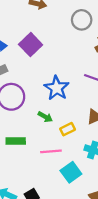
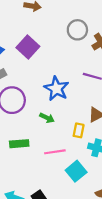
gray circle: (82, 20) -> (77, 30), moved
yellow rectangle: (68, 129) -> (79, 130), moved, turned -48

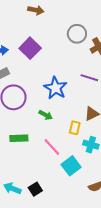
pink line: (55, 152) -> (52, 147), turned 54

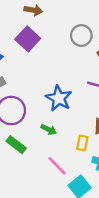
purple square: (30, 48) -> (28, 39), moved
green rectangle: (19, 138) -> (16, 145), moved, turned 42

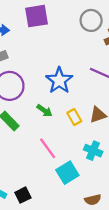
purple square: (28, 39) -> (36, 16), turned 30
yellow rectangle: (82, 143) -> (74, 117), moved, turned -49

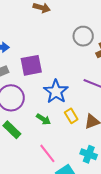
purple square: (36, 16) -> (31, 65), moved
yellow rectangle: (74, 117) -> (71, 116), moved

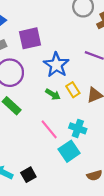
green arrow: (43, 119) -> (53, 94), moved
cyan cross: (89, 154) -> (78, 128), moved

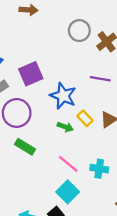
cyan cross: (78, 128) -> (99, 169), moved
cyan square: (69, 151) -> (68, 192), moved

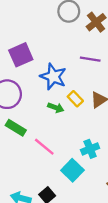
pink line: (68, 164) -> (44, 147), moved
cyan cross: (99, 169) -> (90, 149), turned -30
cyan square: (68, 192) -> (72, 170), moved

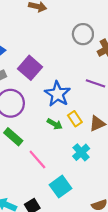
purple square: (21, 55) -> (30, 68), turned -35
cyan cross: (90, 149) -> (81, 152), moved, turned -30

